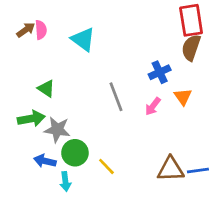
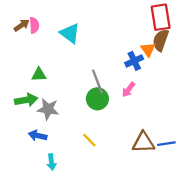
green triangle: (46, 89) -> (39, 75), turned -35
orange triangle: (183, 97) -> (148, 49), moved
green circle: (75, 153) -> (97, 99), moved
cyan arrow: (65, 181) -> (51, 162), moved

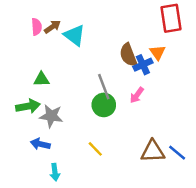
brown arrow: (22, 25) -> (52, 27), moved
brown semicircle: (161, 40) -> (128, 55), moved, turned -40
blue line: (166, 144) -> (177, 153), turned 48

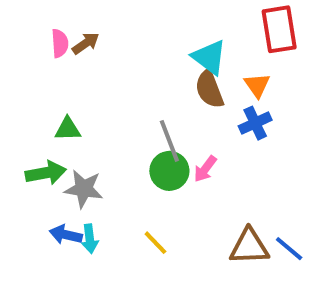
cyan triangle: (74, 35) -> (209, 57), moved
blue cross: (143, 65) -> (255, 123), moved
pink arrow: (137, 95) -> (205, 169), moved
cyan arrow: (55, 172) -> (90, 239), moved

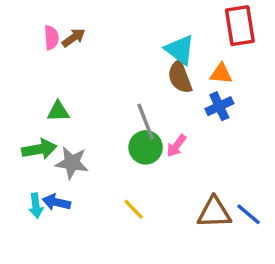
orange triangle: (257, 85) -> (221, 74), turned -50
cyan arrow: (90, 239) -> (36, 206), moved

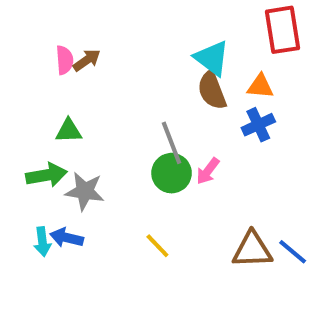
pink semicircle: (51, 38) -> (65, 60), moved
brown arrow: (74, 38) -> (87, 60), moved

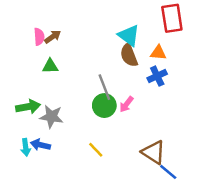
green triangle: (69, 131) -> (50, 66), moved
brown triangle: (252, 250) -> (153, 152), turned 35
blue line: (293, 252) -> (168, 172), moved

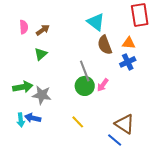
cyan triangle: (129, 35) -> (96, 22), moved
pink semicircle: (39, 37) -> (24, 27), moved
green triangle: (50, 66) -> (41, 54), turned -40
blue line: (168, 172) -> (115, 140), moved

